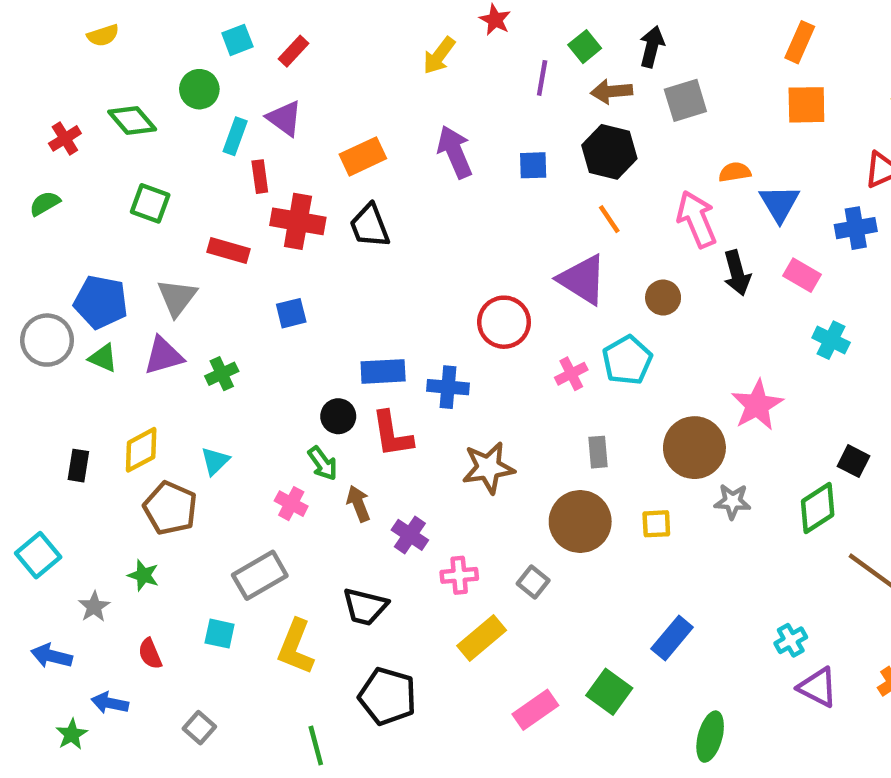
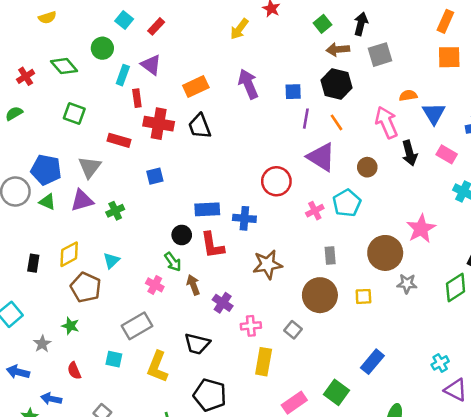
cyan square: (237, 40) -> (124, 20), turned -30
purple line: (542, 78) -> (306, 119), moved
yellow rectangle: (482, 638) -> (264, 362), turned -40

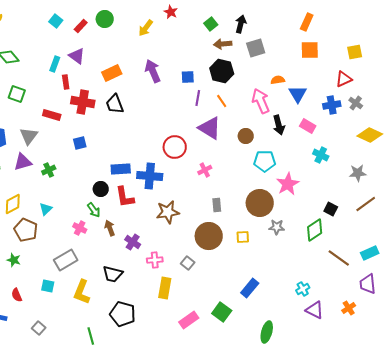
green circle: (102, 48) -> (105, 19), moved
cyan pentagon: (347, 203) -> (265, 161), moved, turned 30
blue cross: (244, 218) -> (150, 176), size x1.4

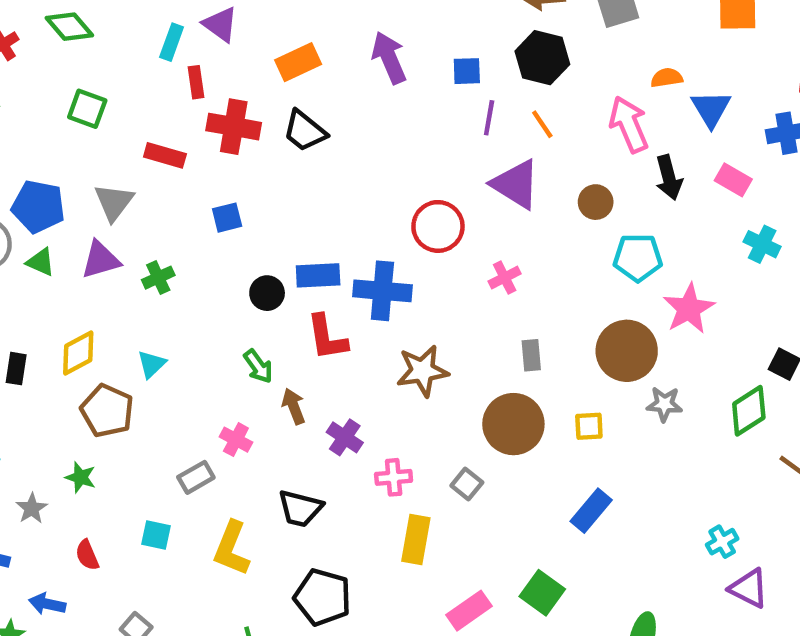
black trapezoid: (115, 104) -> (305, 131), turned -30
black circle: (101, 189) -> (267, 293), moved
pink cross: (80, 228) -> (236, 440), moved
gray rectangle: (66, 260) -> (196, 477), size x0.7
blue rectangle: (250, 288) -> (591, 511), moved

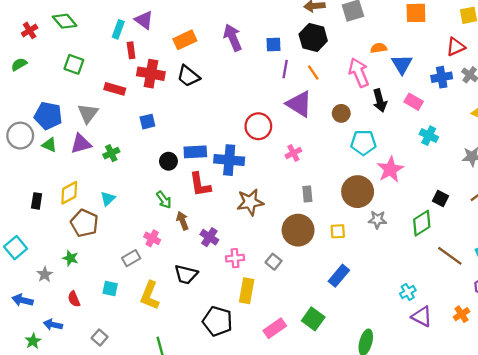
black pentagon: (323, 597) -> (217, 321), moved

